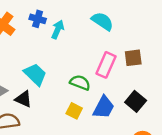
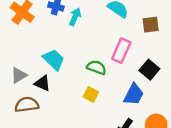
brown square: (133, 58) -> (151, 25), moved
black square: (136, 101) -> (149, 70), moved
blue trapezoid: (104, 107) -> (134, 94), moved

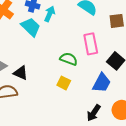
pink rectangle: (121, 51) -> (91, 44), turned -35
cyan trapezoid: (54, 60) -> (31, 27), moved

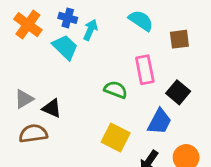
yellow square: (64, 83) -> (116, 138), moved, size x1.5

